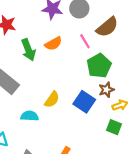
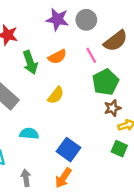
yellow semicircle: (52, 100) -> (56, 95), moved
blue square: (84, 102) -> (69, 150), moved

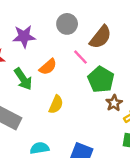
purple star: (57, 19) -> (24, 36), moved

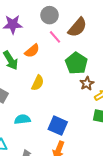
pink line: (80, 57) -> (55, 37), moved

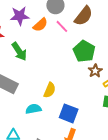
orange semicircle: (32, 51) -> (40, 25), moved
yellow semicircle: (38, 83) -> (50, 90), moved

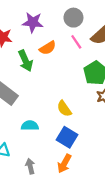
orange semicircle: (40, 25) -> (48, 48), moved
yellow semicircle: (50, 90) -> (64, 109), moved, turned 112

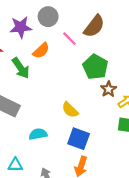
gray circle: (73, 18) -> (48, 17), moved

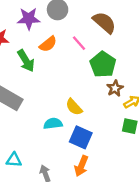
brown semicircle: (94, 26) -> (104, 22), turned -90
pink line: (69, 39) -> (79, 43), moved
cyan semicircle: (38, 134) -> (53, 124), moved

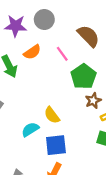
cyan semicircle: (53, 124) -> (30, 129), turned -30
blue square: (81, 137) -> (56, 145), turned -35

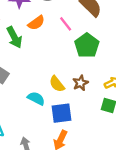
brown star: (93, 101) -> (81, 83), moved
cyan semicircle: (30, 129) -> (36, 98), turned 60

